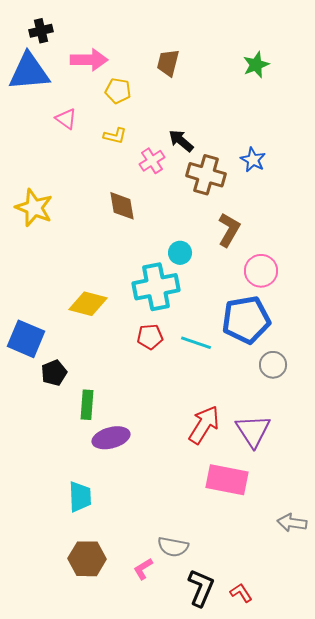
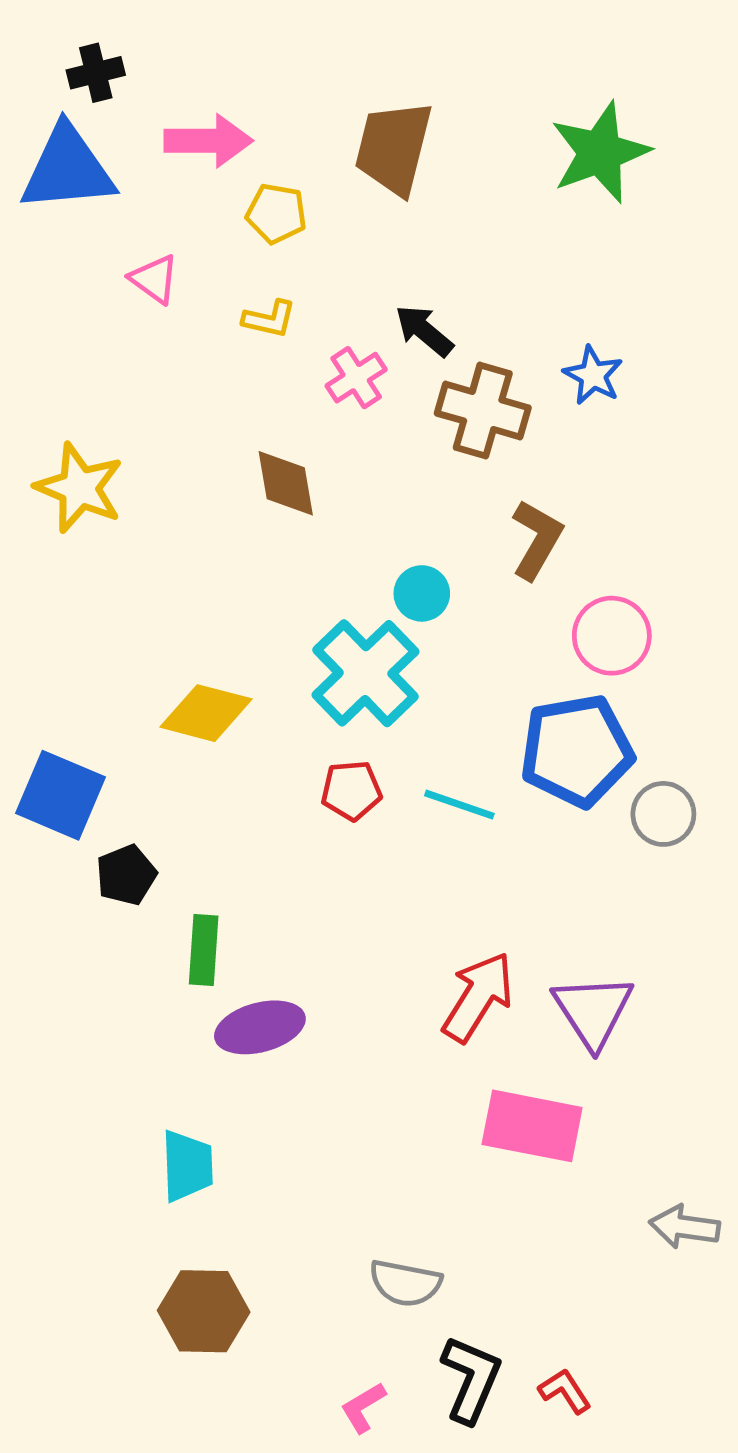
brown trapezoid: (168, 63) -> (394, 148), size x1.5
green star: (256, 65) -> (600, 152), size x1.6
cyan cross: (156, 287) -> (365, 673), turned -33
gray circle: (273, 365) -> (663, 814), moved
pink L-shape: (143, 569) -> (363, 1407), moved

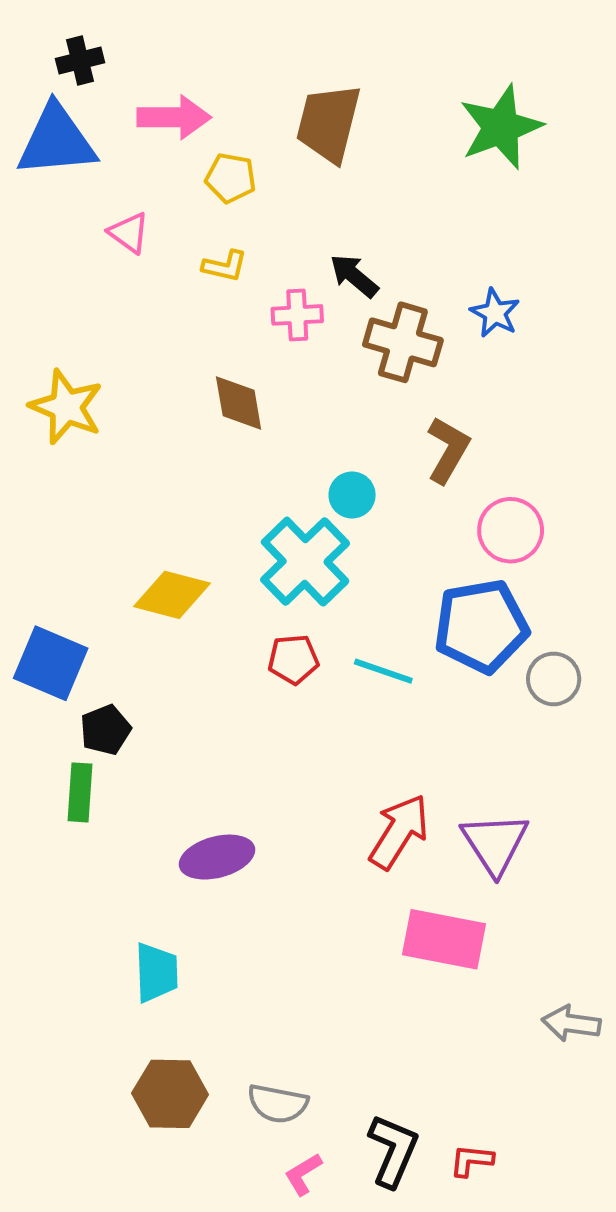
pink cross: (356, 378) -> (297, 315), turned 30
green rectangle: (204, 950) -> (80, 792), moved
gray semicircle: (405, 1283) -> (278, 1104), moved
red L-shape: (565, 1391) -> (471, 1160), turned -51

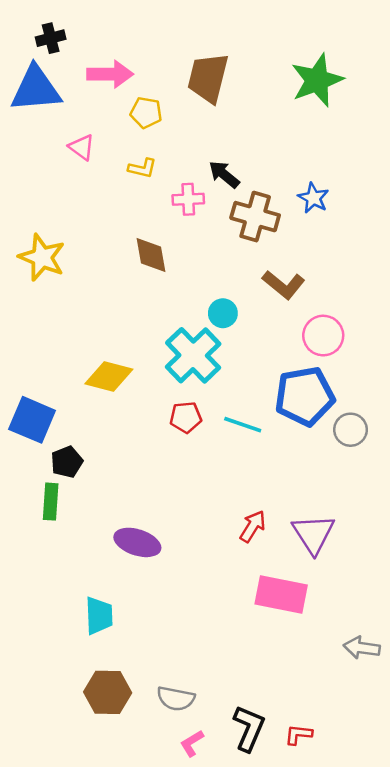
brown L-shape: (448, 450) -> (284, 285), turned 99
red arrow: (399, 832) -> (253, 526), size x0.7
purple ellipse: (217, 857) -> (137, 542), turned 33

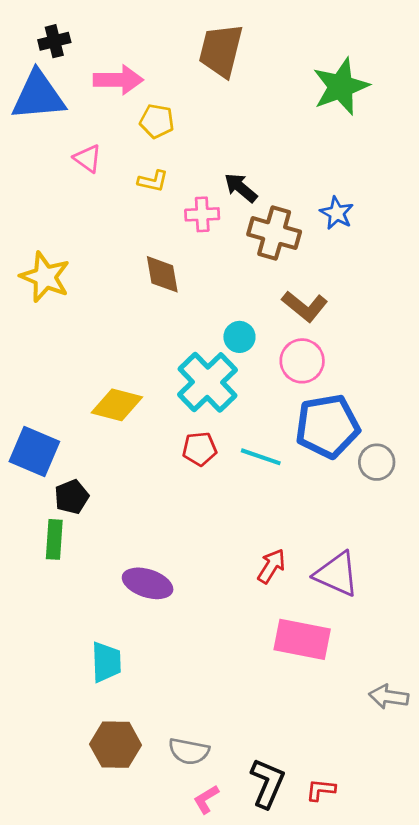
brown trapezoid: (208, 78) -> (221, 51), moved
pink circle: (323, 336) -> (302, 361), moved
purple triangle: (313, 534) -> (337, 574), turned -33

